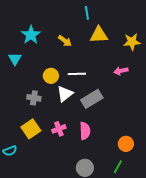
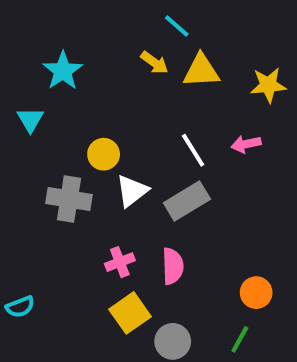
cyan line: (87, 13) -> (177, 26), turned -40
yellow arrow: (65, 41) -> (154, 63), moved
white line: (77, 74) -> (193, 150), moved, turned 60
gray cross: (34, 98) -> (69, 199), size x1.5
yellow square: (31, 129) -> (130, 313), moved

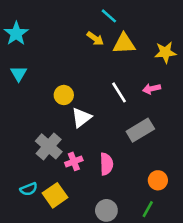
cyan star: (63, 71) -> (16, 34), moved
gray cross: (69, 199) -> (49, 146), moved, turned 32
gray rectangle: (187, 201) -> (140, 130), moved
cyan semicircle: (20, 307) -> (29, 189), moved
yellow square: (130, 313) -> (55, 195), moved

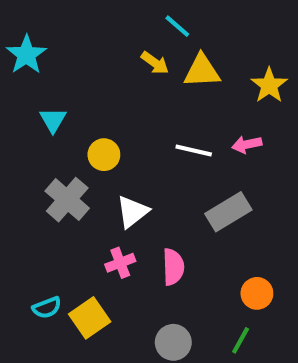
yellow star: (165, 52) -> (269, 85), turned -30
cyan triangle: (19, 74) -> (53, 120), moved
white line: (119, 92) -> (194, 151), turned -45
white triangle: (81, 118) -> (132, 212), moved
gray cross: (49, 146) -> (67, 200), moved

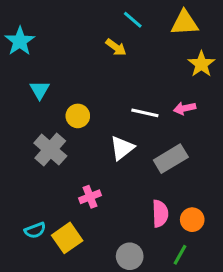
yellow triangle: (202, 71) -> (185, 23), moved
white triangle: (132, 212) -> (122, 148), moved
pink semicircle: (173, 267) -> (160, 214), moved

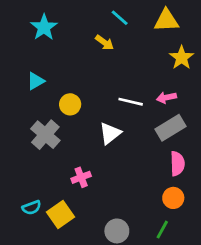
cyan star: (20, 41) -> (44, 27), moved
cyan triangle: (40, 90) -> (36, 81), turned 30
gray rectangle: (171, 159) -> (171, 128), moved
pink semicircle: (160, 214) -> (177, 164), moved

